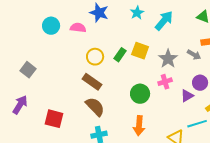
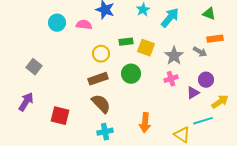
green rectangle: (120, 55) -> (126, 42), moved, turned 48
brown rectangle: (92, 82) -> (98, 79), turned -54
green circle: (140, 94) -> (131, 74), moved

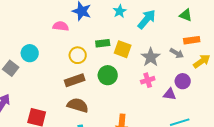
cyan circle: (57, 23) -> (30, 53), moved
purple triangle: (193, 93) -> (170, 94), turned 40
yellow arrow: (220, 102) -> (202, 61), moved
brown semicircle: (101, 104) -> (78, 105), turned -30

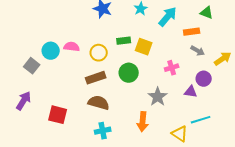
pink semicircle: (61, 26) -> (72, 47), moved
orange rectangle: (192, 40) -> (192, 32), moved
gray star: (151, 57) -> (158, 97), moved
pink cross: (148, 80) -> (172, 68), moved

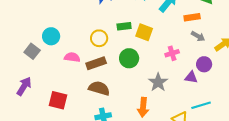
pink semicircle: (72, 47) -> (72, 57), moved

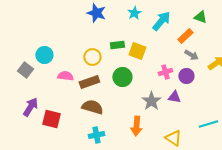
orange rectangle: (192, 17) -> (185, 36), turned -35
purple circle: (204, 64) -> (186, 76), moved
purple triangle: (191, 77) -> (174, 97), moved
purple arrow: (24, 86) -> (30, 107), moved
cyan line: (201, 105) -> (208, 124), moved

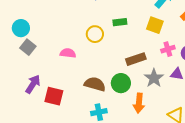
yellow square: (137, 51) -> (155, 25), moved
cyan circle: (44, 55) -> (21, 28), moved
green circle: (122, 77) -> (121, 83), moved
brown rectangle: (89, 82) -> (136, 59), moved

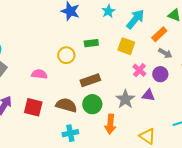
pink cross: (168, 49) -> (139, 70), turned -32
brown rectangle: (136, 59) -> (90, 80), moved
red square: (54, 96) -> (33, 107), moved

